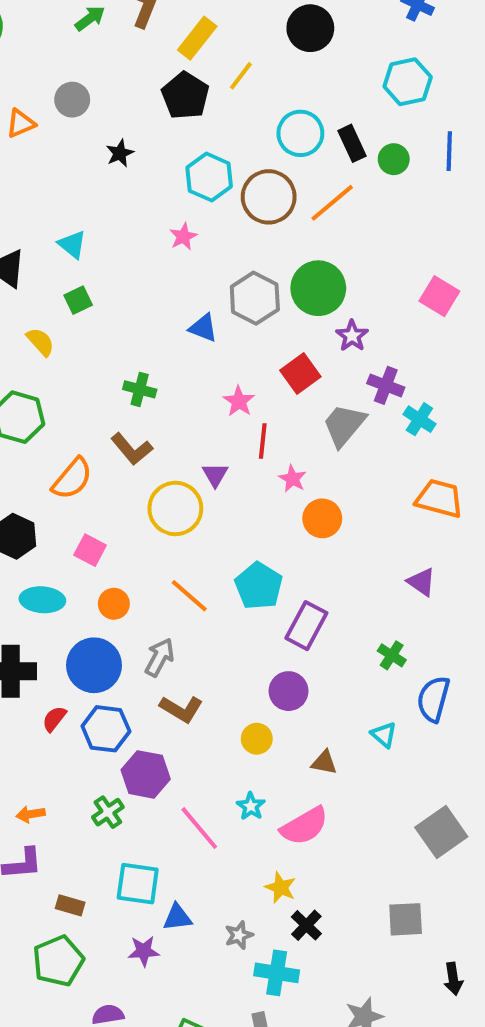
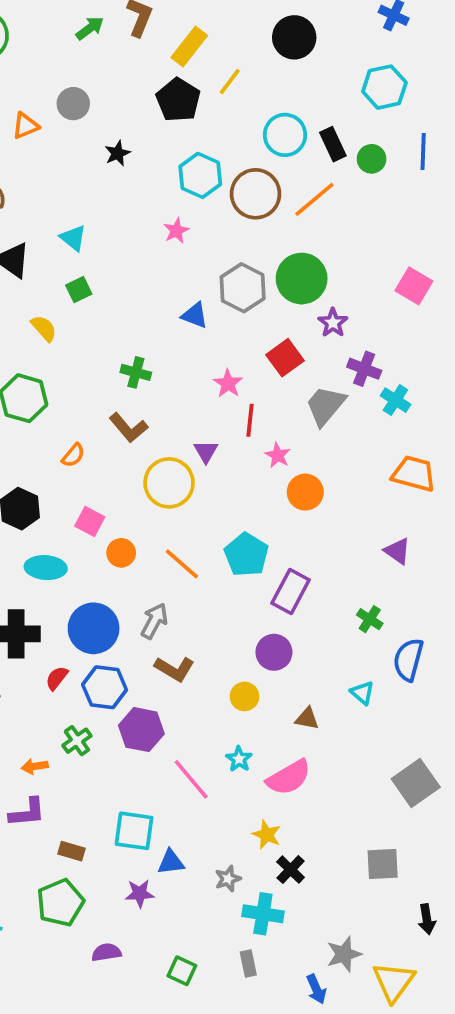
orange semicircle: (72, 479) -> (73, 455), size x0.6
orange circle: (114, 604) -> (121, 553), moved
green cross: (108, 812) -> (77, 741), moved

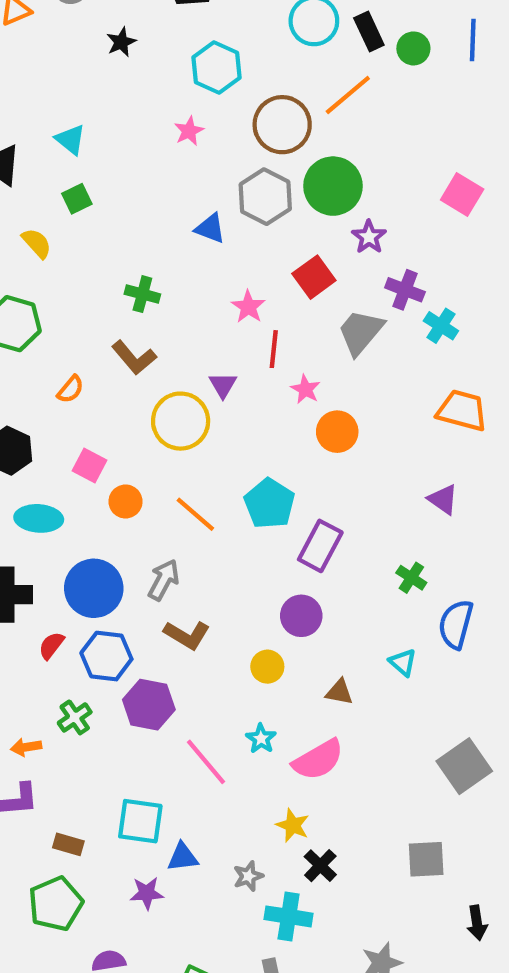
brown circle: (256, 194) -> (282, 125), moved

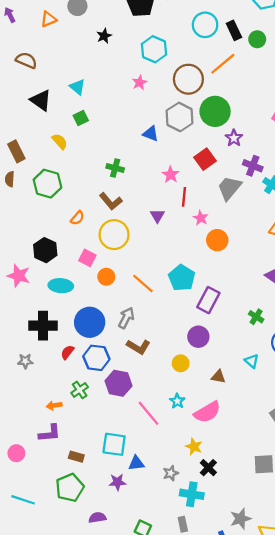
yellow circle: (181, 421) -> (114, 235), moved

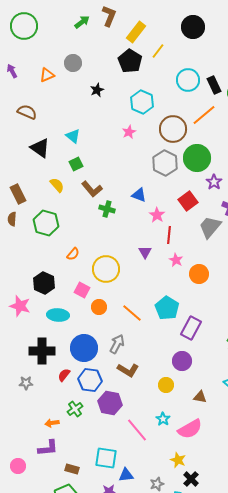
blue triangle: (151, 134) -> (139, 195), moved
brown L-shape: (111, 201) -> (92, 189), moved
pink star: (201, 218) -> (176, 260), moved

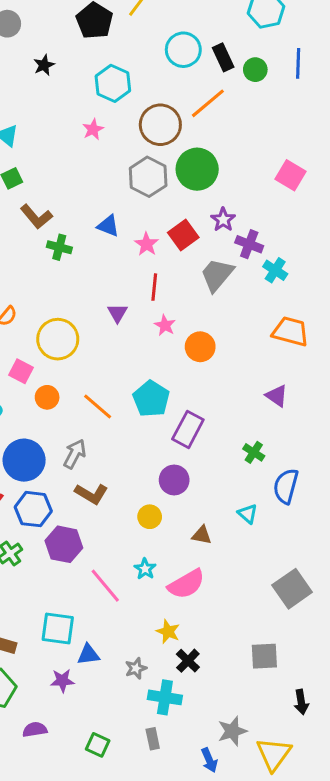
purple star: (214, 182) -> (223, 220), moved
pink star: (157, 215) -> (147, 244), moved

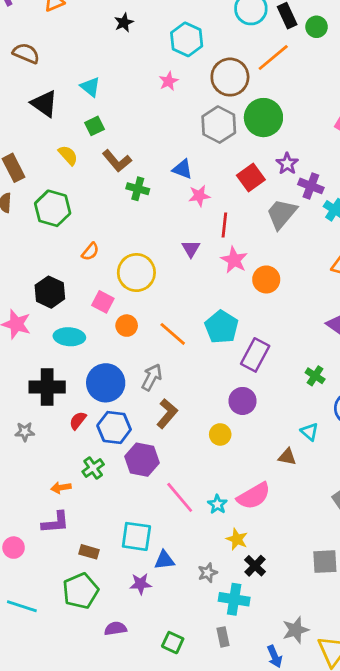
pink star: (147, 244) -> (199, 196), moved, turned 30
pink star: (165, 325) -> (234, 260), size x1.4
brown L-shape: (91, 494) -> (167, 414), turned -80
brown triangle: (202, 535) -> (287, 457), moved
cyan star: (145, 569) -> (217, 504), moved

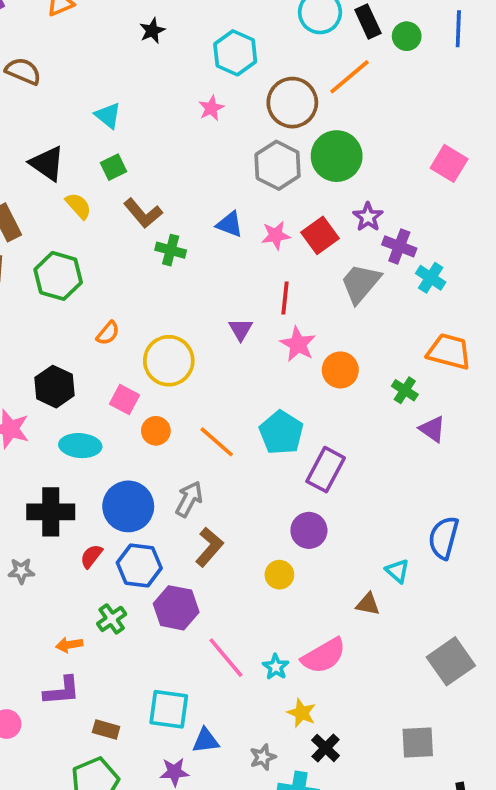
black triangle: (44, 104) -> (47, 163), moved
pink star: (199, 196) -> (276, 235), moved
green cross: (315, 376) -> (405, 390), moved

